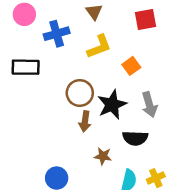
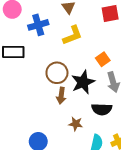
orange square: (131, 66) -> (103, 59), moved

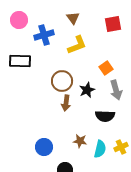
black star: (83, 82) -> (87, 90), size x0.7
brown star: (76, 124) -> (80, 141), moved

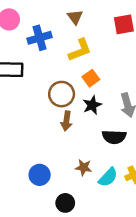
orange square: (106, 68) -> (91, 78), moved
cyan semicircle: (100, 149) -> (108, 177), turned 30

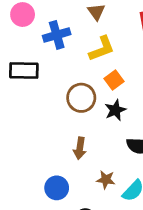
brown arrow: (66, 121) -> (80, 148), moved

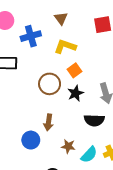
yellow L-shape: (102, 49) -> (65, 46), turned -140
blue circle: (57, 188) -> (31, 140), moved

